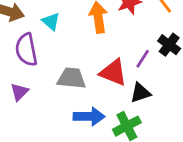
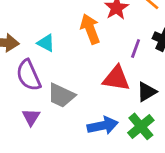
purple line: (143, 59) -> (136, 48), moved
gray trapezoid: (72, 78) -> (61, 95), moved, turned -148

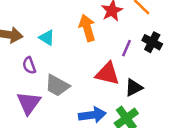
purple semicircle: (29, 75) -> (29, 65), size x0.6
purple triangle: (31, 117) -> (29, 103), size x1.5

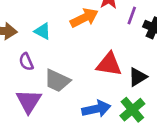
orange arrow: (87, 28) -> (84, 18), turned 85
purple line: (126, 48) -> (132, 15), moved

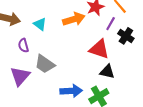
red triangle: (109, 64) -> (99, 49), moved
black triangle: (138, 77) -> (107, 72), turned 35

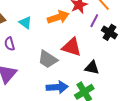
red triangle: (99, 49) -> (72, 47), moved
gray trapezoid: (45, 64) -> (48, 59), moved

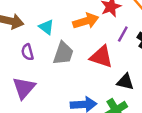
purple line: (94, 21) -> (123, 34), moved
gray trapezoid: (48, 59) -> (63, 53), moved, turned -105

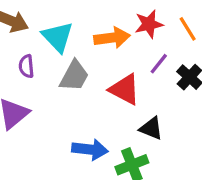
cyan triangle: (46, 27) -> (58, 37), size x1.5

